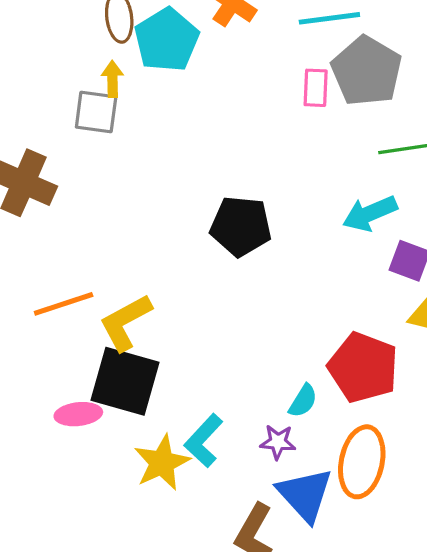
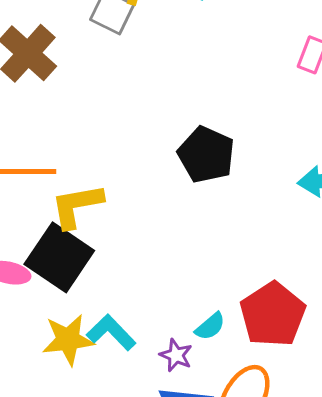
cyan L-shape: (204, 441) -> (111, 332), turned 75

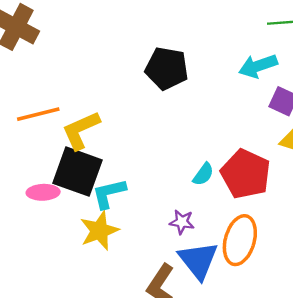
cyan semicircle: (210, 326) -> (203, 174), moved
cyan L-shape: (111, 332) -> (109, 193), moved, turned -45

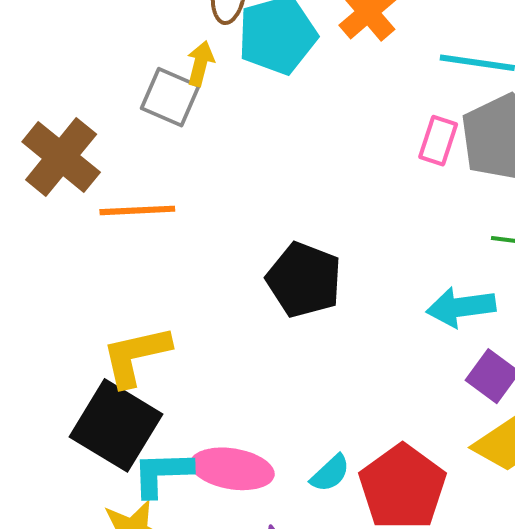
orange line: (38, 114) -> (137, 210), moved
pink ellipse: (43, 192) -> (232, 469), moved, size x1.4

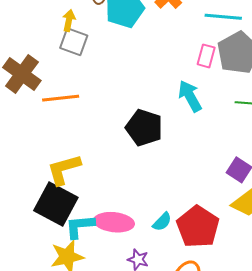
yellow arrow: (200, 64) -> (69, 20), moved
cyan arrow: (461, 307) -> (190, 96), moved, turned 72

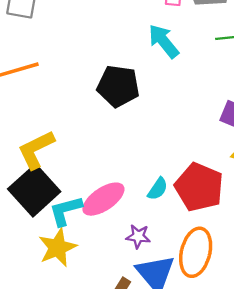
black square: (56, 204) -> (34, 190), turned 30
pink ellipse: (114, 222) -> (103, 199), turned -30

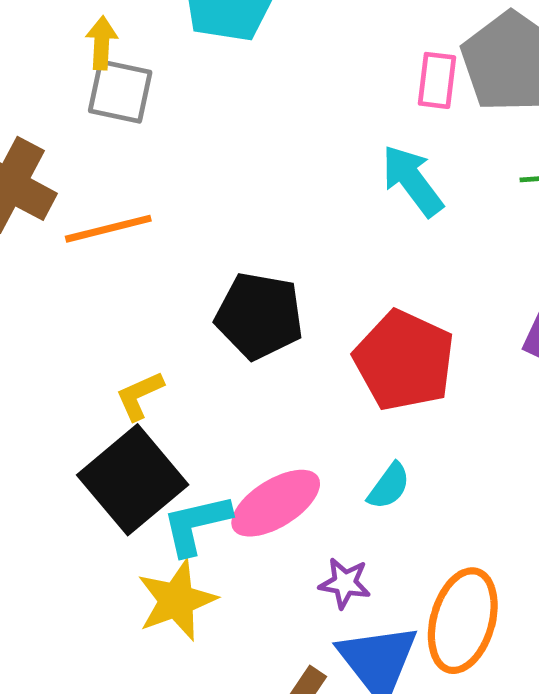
black pentagon: (118, 86) -> (259, 316), moved
yellow L-shape: (36, 150) -> (140, 396), size x0.6
red pentagon: (199, 187) -> (404, 360), moved

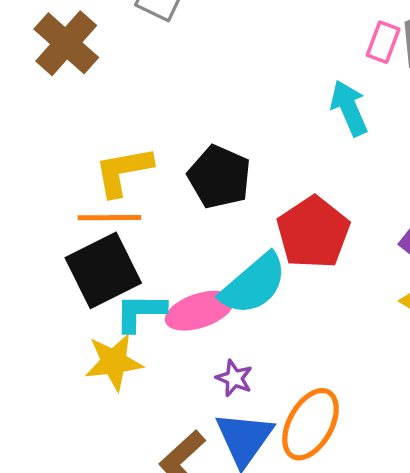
orange line: (108, 229) -> (109, 218), moved
yellow L-shape: (140, 396) -> (123, 171), moved, size x1.6
cyan semicircle: (389, 486) -> (254, 284), moved, size x2.0

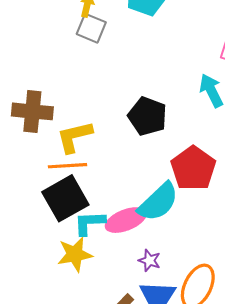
brown cross: (66, 43) -> (32, 111), moved, turned -33
black pentagon: (219, 177) -> (147, 116), moved

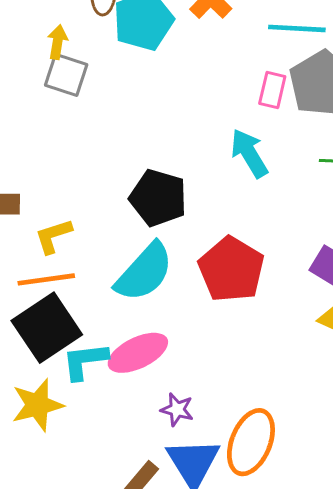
yellow L-shape: (74, 137) -> (53, 236), size x0.7
cyan semicircle: (158, 202) -> (144, 272), moved
yellow star: (75, 254) -> (37, 405), moved

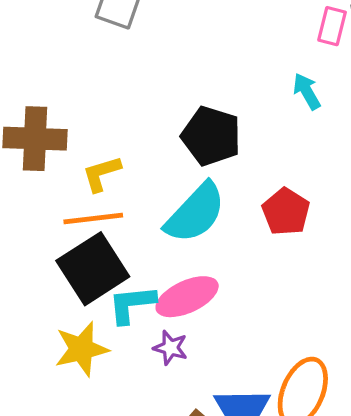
cyan arrow: (249, 153) -> (307, 91), size x0.7
red pentagon: (231, 269) -> (286, 212), size x0.7
purple star: (177, 410) -> (170, 348), moved

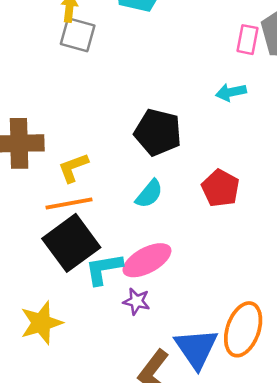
cyan arrow: (307, 91) -> (231, 92), turned -68
cyan semicircle: (195, 213) -> (149, 194), size x0.6
yellow star: (82, 349) -> (41, 323), moved

